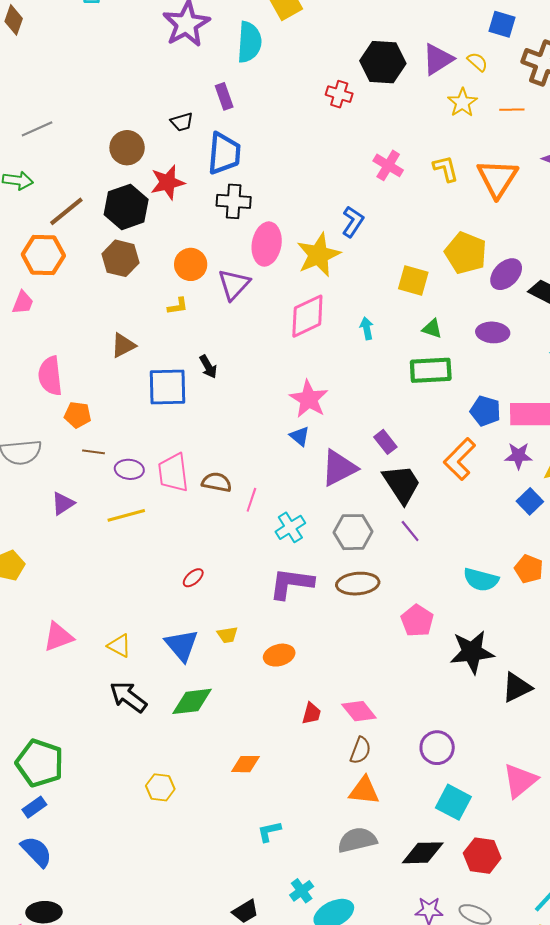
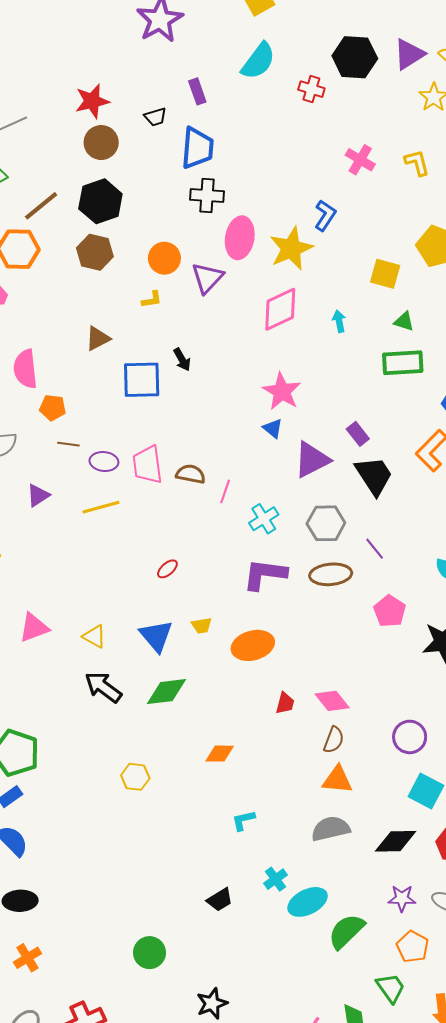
cyan semicircle: (249, 42) -> (258, 61), moved, turned 33
red star: (168, 182) -> (92, 101), moved
purple line: (410, 531) -> (375, 549), moved
orange ellipse: (279, 655) -> (253, 645), size x1.4

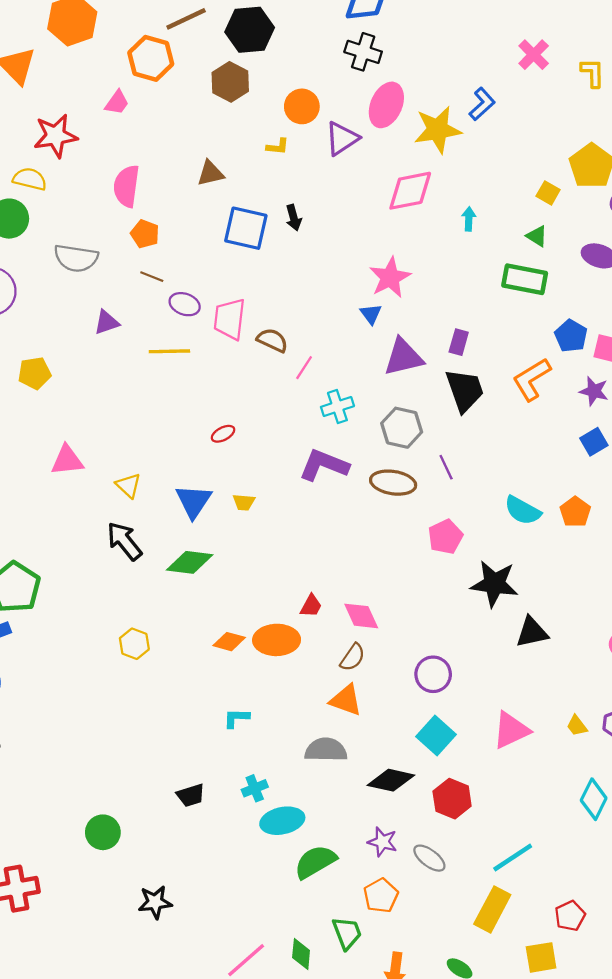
yellow square: (385, 274) -> (548, 193), moved, size x0.7
purple rectangle: (358, 434) -> (459, 342), turned 40
orange ellipse: (253, 645) -> (277, 640), moved

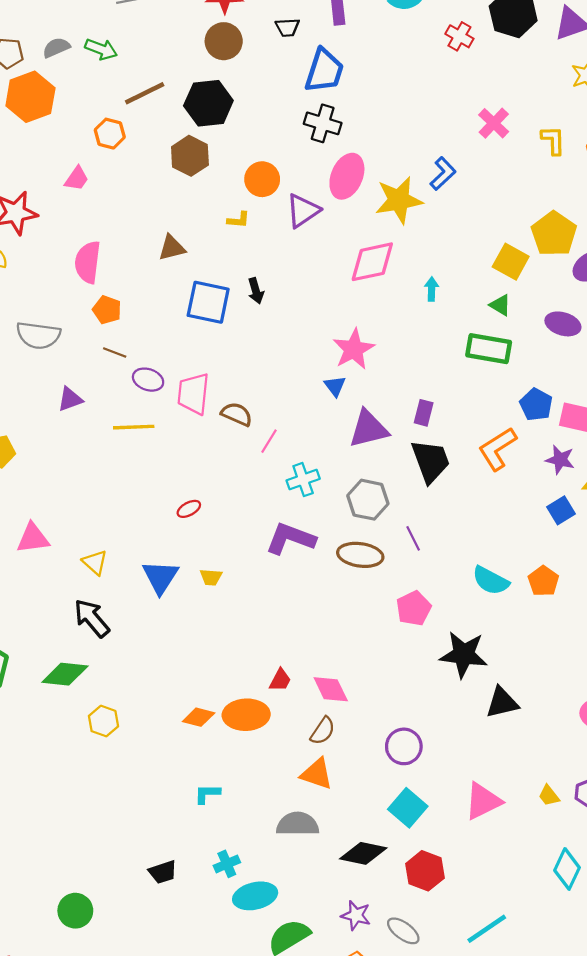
orange hexagon: (151, 58) -> (110, 134), size x0.7
yellow square: (548, 193) -> (511, 262), size x1.5
green diamond: (190, 562) -> (65, 674), moved

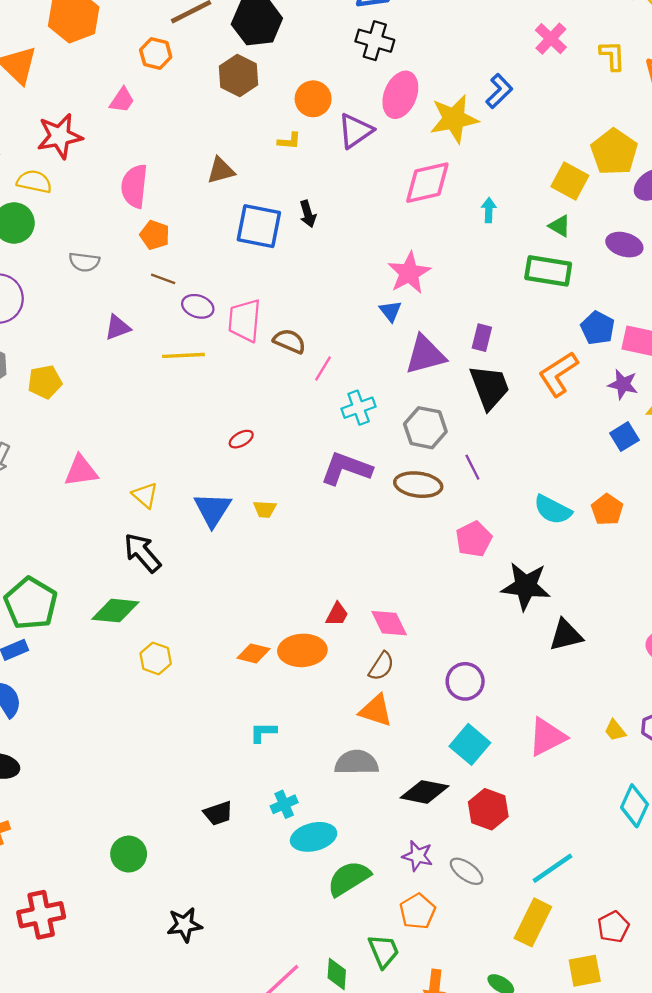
gray semicircle: (38, 335) -> (84, 262), size x0.7

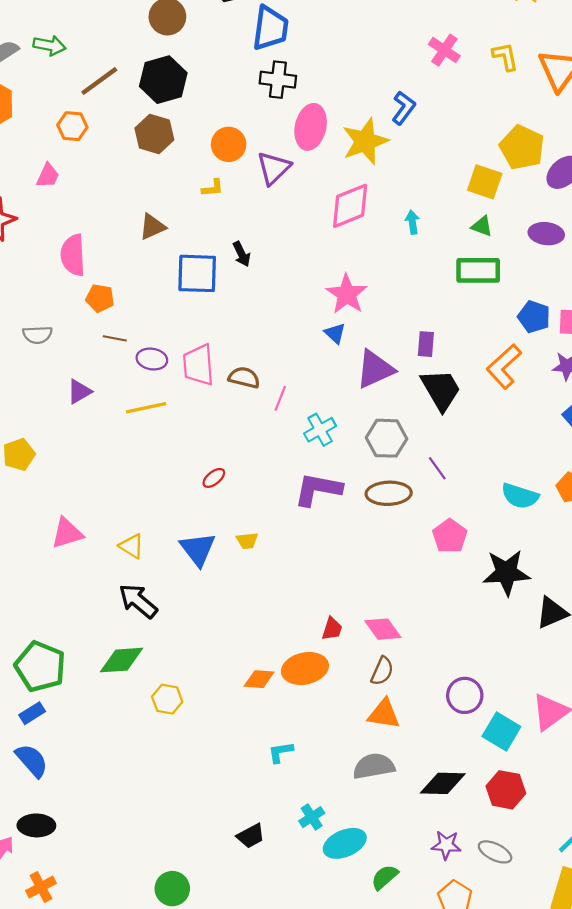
purple circle: (465, 681) -> (465, 695), moved
cyan square: (470, 744) -> (501, 732), moved
green semicircle: (349, 878) -> (385, 877), size x0.7

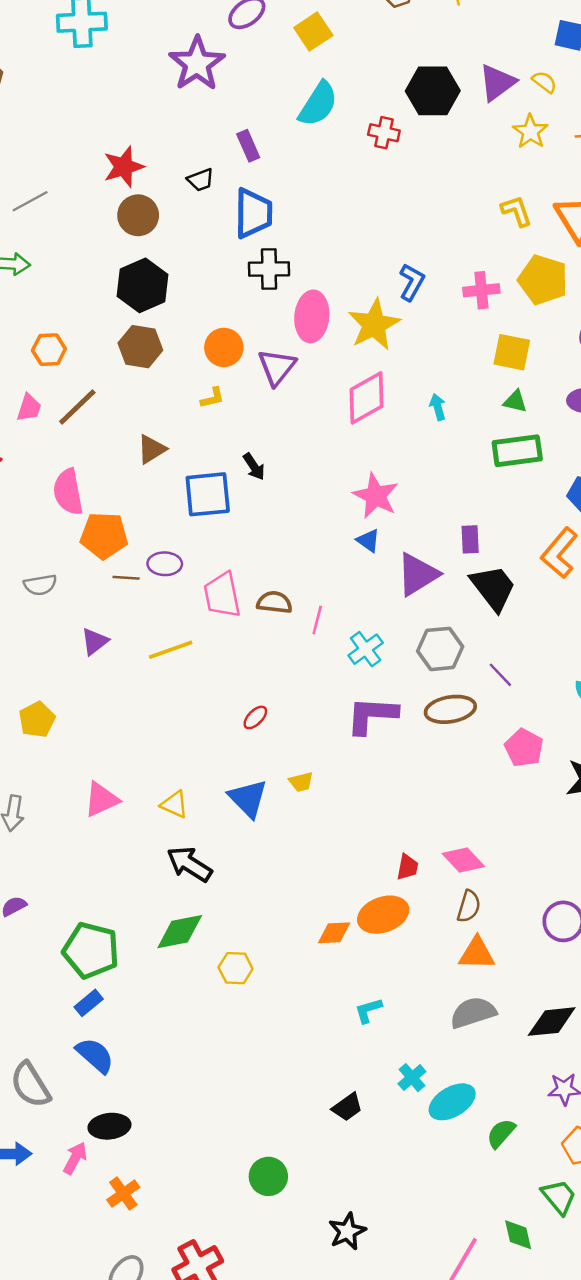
pink cross: (444, 50) -> (481, 290), moved, turned -32
brown line: (99, 81) -> (77, 407), moved
yellow pentagon: (522, 147) -> (543, 280), moved
orange pentagon: (100, 298) -> (104, 536), size x1.5
purple ellipse: (152, 359) -> (165, 564), moved

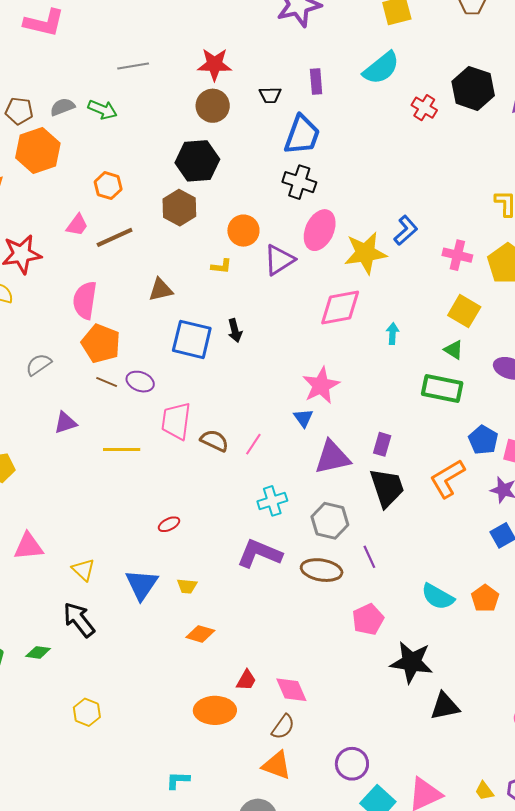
gray semicircle: (40, 585) -> (39, 365), turned 136
pink line: (317, 620) -> (253, 444), moved
green diamond: (180, 932) -> (38, 652), moved, size x0.6
orange diamond: (334, 933) -> (200, 634), moved

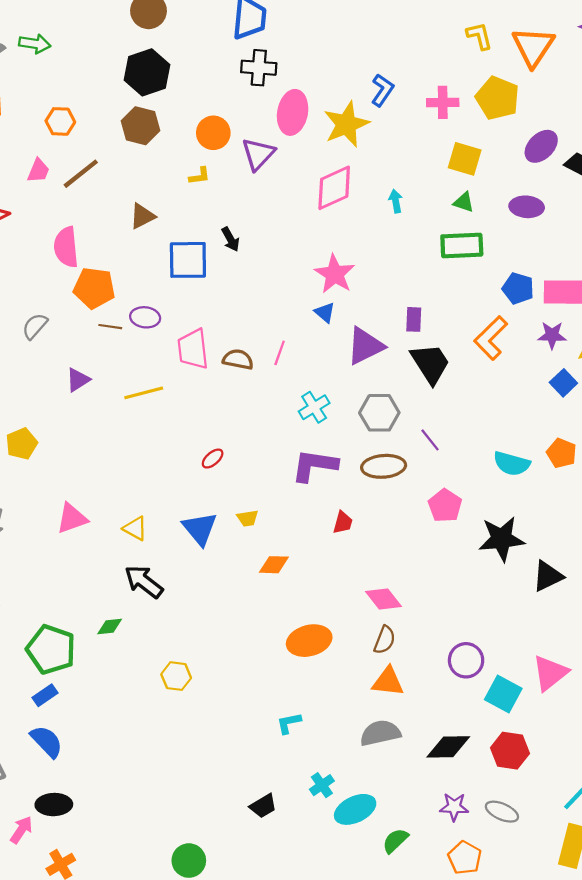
red trapezoid: (246, 680) -> (343, 522), moved

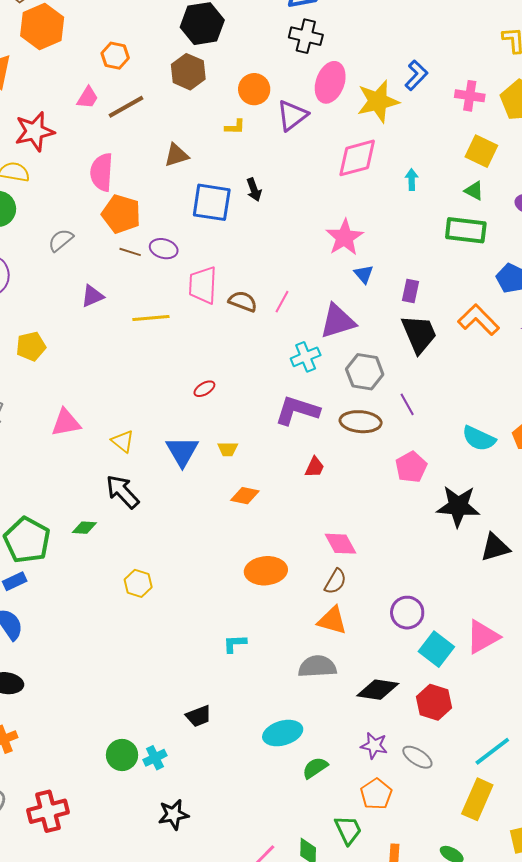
blue triangle: (325, 313) -> (364, 274), moved
orange L-shape: (491, 338) -> (479, 320), turned 81
purple triangle: (365, 346) -> (338, 321), moved
cyan cross: (322, 785) -> (155, 758), moved

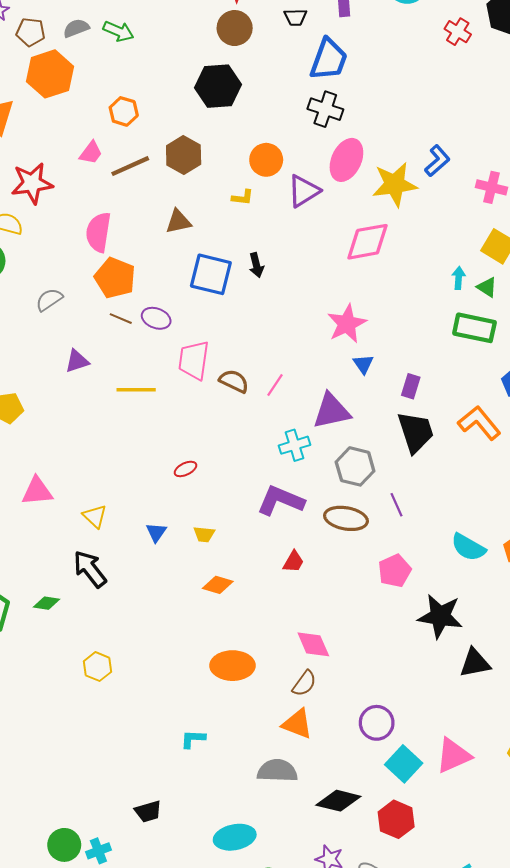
brown hexagon: (188, 72) -> (184, 155), moved
cyan arrow: (412, 180) -> (459, 278), moved
blue triangle: (182, 451) -> (156, 532), size x0.6

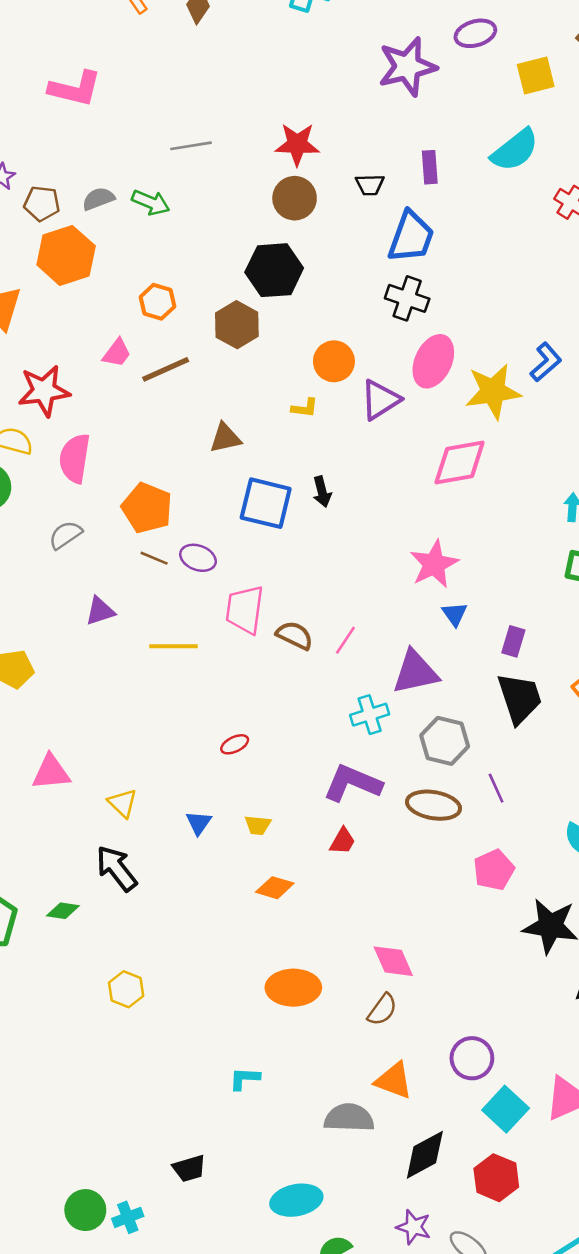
brown hexagon: (184, 155) -> (237, 325), moved
pink semicircle: (98, 232) -> (75, 458), moved
red trapezoid: (293, 562) -> (342, 841), moved
orange triangle: (297, 724) -> (394, 1081), moved
black diamond: (338, 801) -> (425, 1155), turned -42

